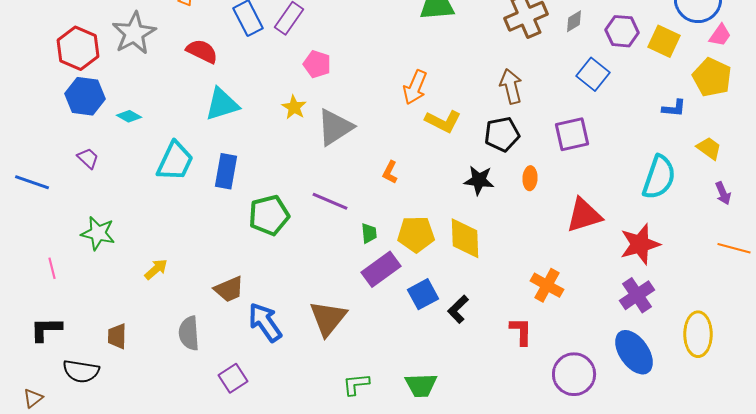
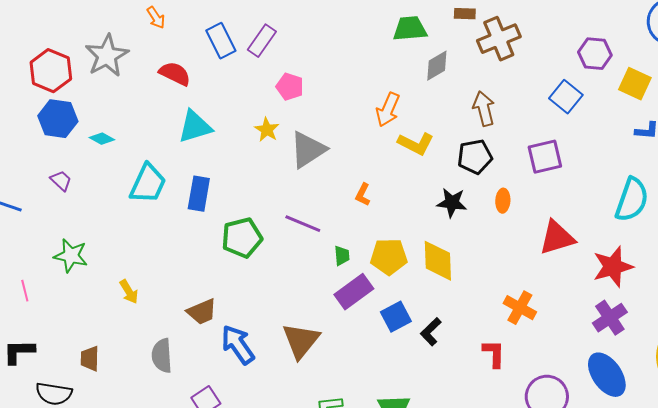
gray diamond: (574, 21) -> (437, 66), moved, size x1.4
yellow square: (664, 41) -> (635, 84), moved
yellow arrow: (156, 269) -> (129, 292), turned 100

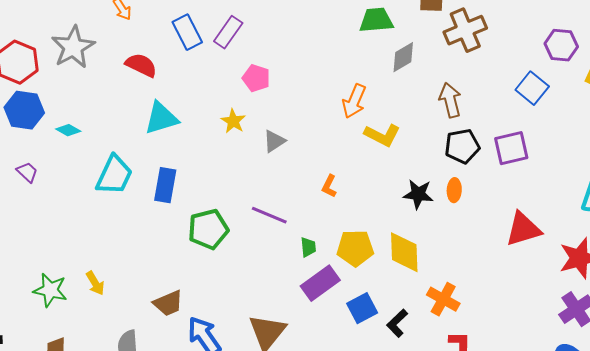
gray triangle: (308, 150) -> (274, 141), size x0.6
black pentagon: (475, 157) -> (462, 146), moved
orange ellipse: (503, 201) -> (454, 190), moved
green star: (71, 256) -> (50, 290), moved
orange cross: (520, 308) -> (443, 299), moved

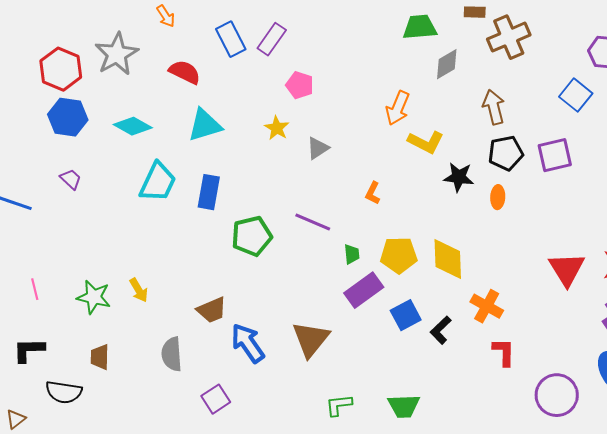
cyan diamond: (68, 130) -> (133, 126), moved, size x1.5
black star: (418, 194) -> (459, 177), moved
red triangle: (523, 229) -> (567, 269), moved, turned -45

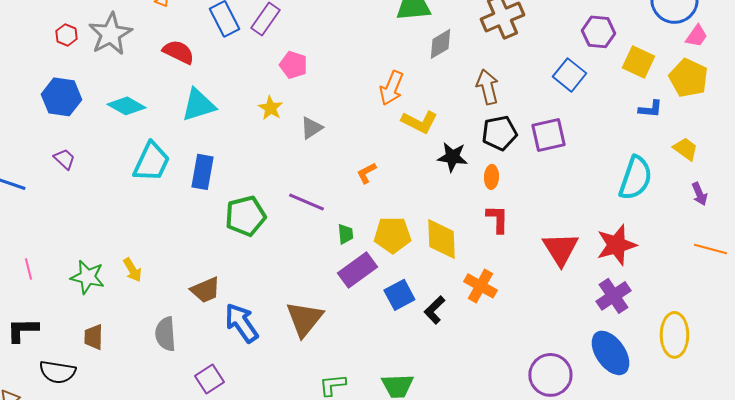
red hexagon: (61, 69) -> (66, 35), moved, size x0.5
orange L-shape: (373, 193) -> (366, 173), turned 35
red L-shape: (504, 352) -> (497, 219), moved

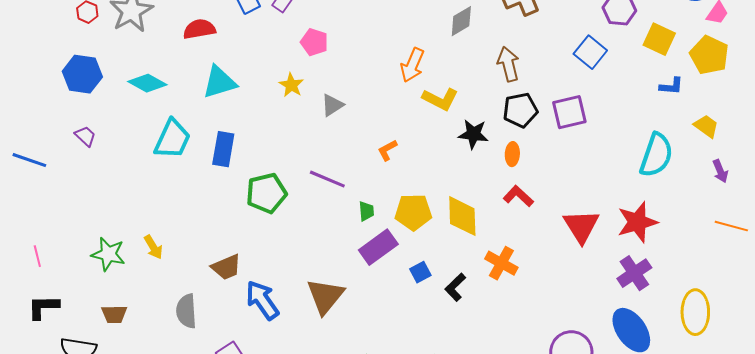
red semicircle: (178, 52) -> (199, 29), turned -36
red L-shape: (497, 219) -> (518, 196), turned -48
pink line: (28, 269) -> (37, 256), moved
blue square: (399, 295) -> (420, 272), size x0.7
brown trapezoid: (93, 337) -> (114, 314), turned -92

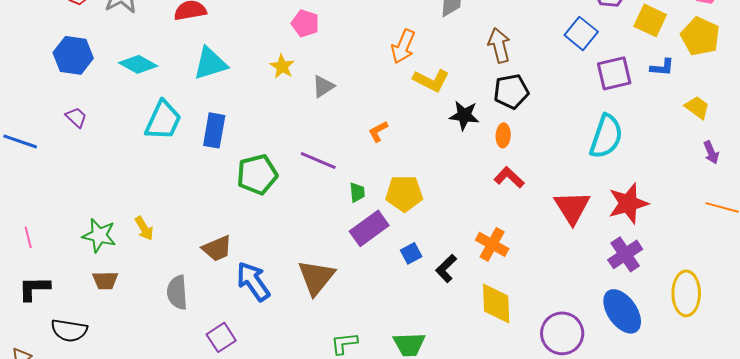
purple square: (569, 112) -> (614, 73), moved
cyan semicircle: (656, 155) -> (606, 136), moved
yellow diamond: (462, 216) -> (496, 303), moved
brown trapezoid: (114, 314) -> (105, 280), moved

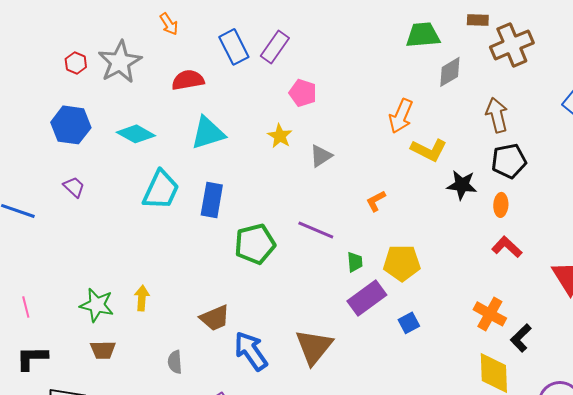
yellow arrow: (144, 228) -> (142, 298), turned -145
black L-shape: (446, 268) -> (521, 338), moved
gray semicircle: (177, 292) -> (175, 362), size x0.7

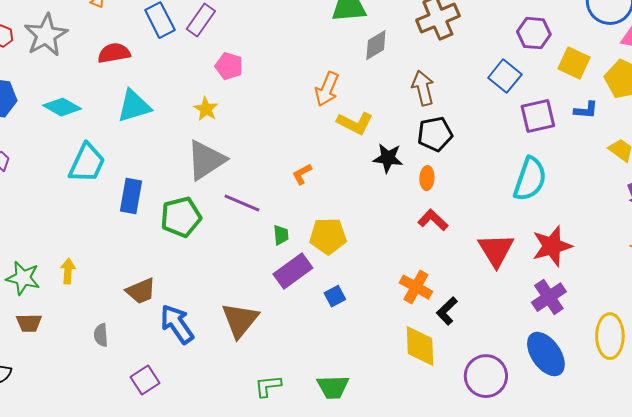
gray triangle: (321, 156) -> (206, 160), moved, size x1.8
blue rectangle: (212, 200) -> (131, 196), moved

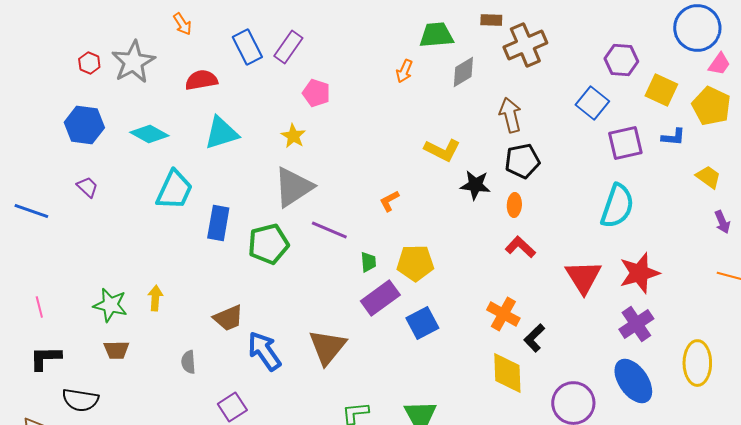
orange arrow: (327, 89) -> (404, 71), moved, size x0.7
blue square: (335, 296) -> (422, 323), size x1.5

